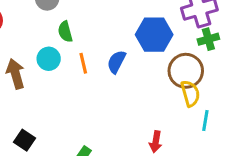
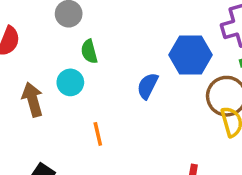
orange line: (83, 63) -> (98, 134), moved

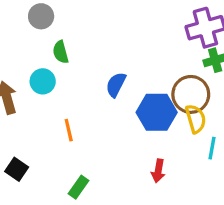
blue hexagon: (191, 55) -> (157, 112), moved

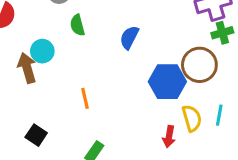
cyan circle: (43, 81) -> (42, 51), moved
blue semicircle: (116, 85) -> (129, 37), moved
yellow semicircle: (196, 119) -> (192, 118), moved

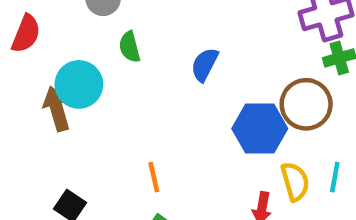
cyan circle: (42, 51) -> (79, 84), size x1.4
orange line: (85, 98) -> (154, 177), moved

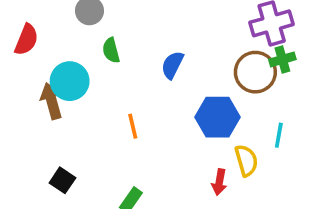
brown circle: (306, 104) -> (255, 72), moved
orange line: (154, 177) -> (133, 126), moved
cyan line: (335, 177) -> (279, 135), moved

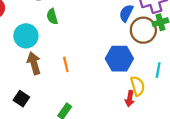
blue semicircle: (172, 65) -> (126, 13), moved
brown arrow: (52, 101) -> (34, 63), moved
red arrow: (219, 182) -> (130, 99), moved

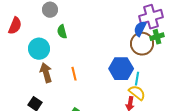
blue semicircle: (126, 13) -> (140, 29), moved
cyan line: (158, 70) -> (137, 79), moved
yellow semicircle: (138, 86) -> (137, 93), turned -36

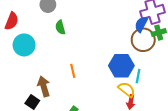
cyan circle: (39, 49) -> (24, 45), moved
brown arrow: (46, 73) -> (44, 86), moved
yellow semicircle: (137, 93) -> (127, 90), moved

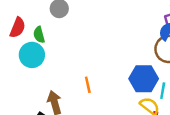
green semicircle: (60, 27) -> (39, 35), moved

